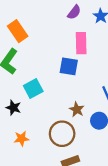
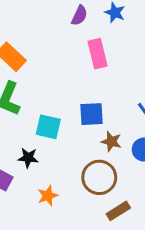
blue square: (69, 66) -> (91, 114), moved
cyan square: (33, 88) -> (48, 127), turned -36

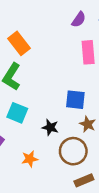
cyan square: (48, 127) -> (17, 113), moved
black star: (28, 158) -> (50, 127), moved

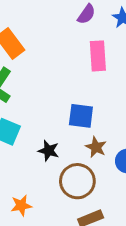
orange star: (30, 159) -> (21, 206), moved

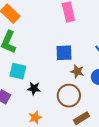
black star: (49, 151) -> (34, 88), moved

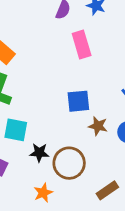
brown circle: (69, 96) -> (69, 163), moved

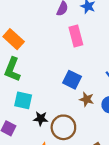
blue square: (78, 101) -> (72, 80), turned 30

